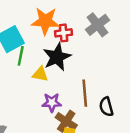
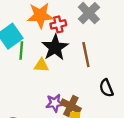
brown line: (85, 93) -> (86, 55), moved
purple star: (52, 103) -> (55, 103), moved

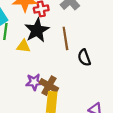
black semicircle: (106, 88) -> (84, 58), moved

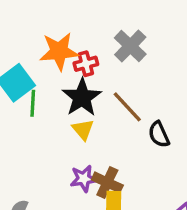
brown line: (65, 38) -> (127, 107), turned -30
yellow triangle: (23, 46) -> (83, 130), moved, turned 48

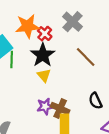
red cross: (86, 64) -> (45, 34), turned -32
brown line: (127, 107) -> (86, 57), moved
black semicircle: (159, 134) -> (95, 101), moved

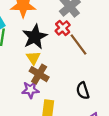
red cross: (45, 34) -> (63, 28), moved
brown cross: (60, 108) -> (39, 74), moved

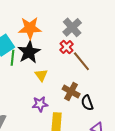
black star: (35, 37) -> (29, 52), moved
brown cross: (39, 74) -> (71, 91), moved

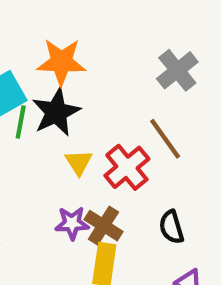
gray cross: (72, 27) -> (177, 70), moved
red cross: (67, 47) -> (127, 167), moved, size x1.5
brown cross: (71, 91) -> (104, 226), moved

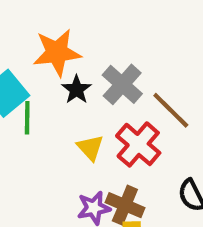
gray cross: (177, 70) -> (122, 84), moved
black star: (56, 112) -> (77, 90), moved, size x0.6

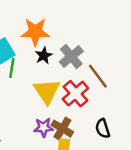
yellow triangle: (90, 148) -> (47, 91), size x1.6

